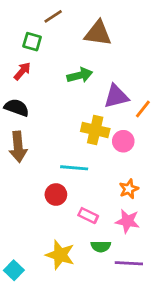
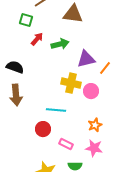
red arrow: (22, 71) -> (37, 39), moved

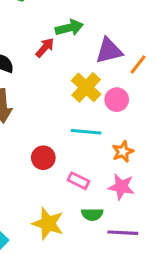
red arrow: (37, 39) -> (45, 48), moved
yellow cross: (71, 83) -> (86, 87), turned 30
cyan line: (56, 110) -> (86, 132), moved

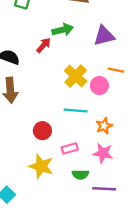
purple triangle: (109, 51) -> (104, 36), moved
orange line: (138, 64) -> (116, 70), moved, turned 63
pink rectangle: (78, 181) -> (70, 148), turned -42
yellow star: (48, 224) -> (41, 166), moved

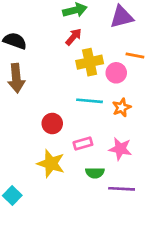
red arrow: (44, 45) -> (74, 37), moved
yellow cross: (76, 76) -> (90, 62), turned 35
orange star: (104, 126) -> (122, 107), moved

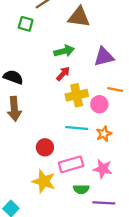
pink rectangle: (83, 143) -> (71, 164), size x1.5

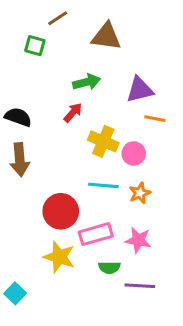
red arrow: (63, 74) -> (73, 112), moved
orange line: (115, 90) -> (155, 119), moved
yellow cross: (77, 95) -> (103, 141), turned 35
red circle: (45, 147) -> (61, 211), size x1.5

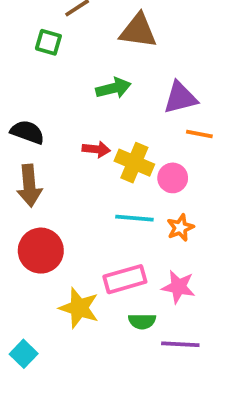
red arrow: (73, 112) -> (96, 149), moved, turned 55
red circle: (61, 211) -> (41, 251), moved

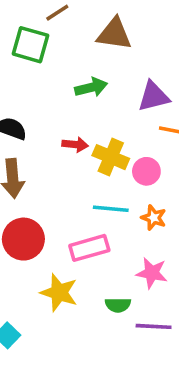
green square: (48, 42) -> (31, 45), size x1.5
orange star: (180, 228) -> (154, 218), turned -30
pink rectangle: (125, 279) -> (89, 248), moved

